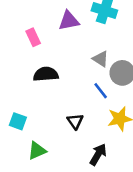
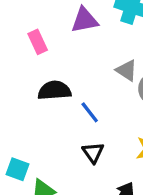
blue line: (101, 91) -> (90, 112), moved
cyan square: (18, 121) -> (18, 169), moved

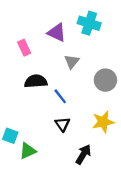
purple triangle: (85, 20) -> (57, 33), turned 36
gray triangle: (127, 70) -> (72, 62), moved, turned 35

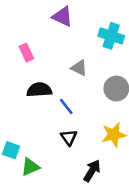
cyan cross: (89, 23) -> (111, 36), moved
purple triangle: (57, 33) -> (62, 17), moved
gray triangle: (72, 62) -> (79, 68), turned -42

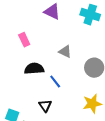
cyan cross: (111, 36) -> (90, 15), moved
black triangle: (69, 137) -> (45, 106), moved

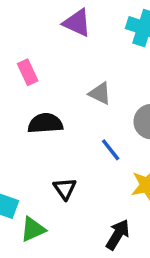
blue line: (55, 82) -> (111, 150), moved

